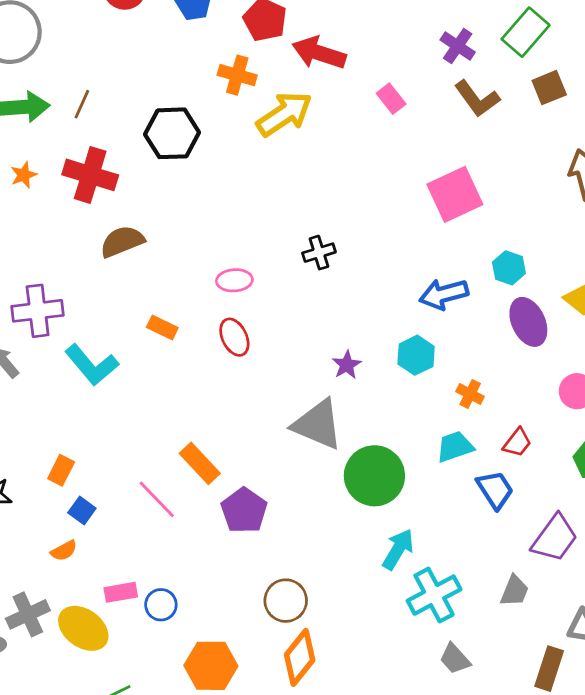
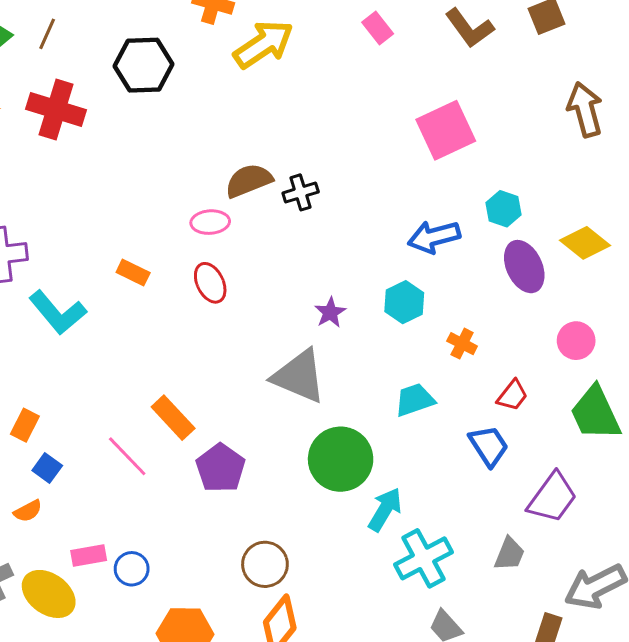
brown semicircle: (122, 241) -> (249, 181), moved
cyan trapezoid: (455, 447) -> (415, 400), moved
green circle: (374, 476) -> (341, 459), moved

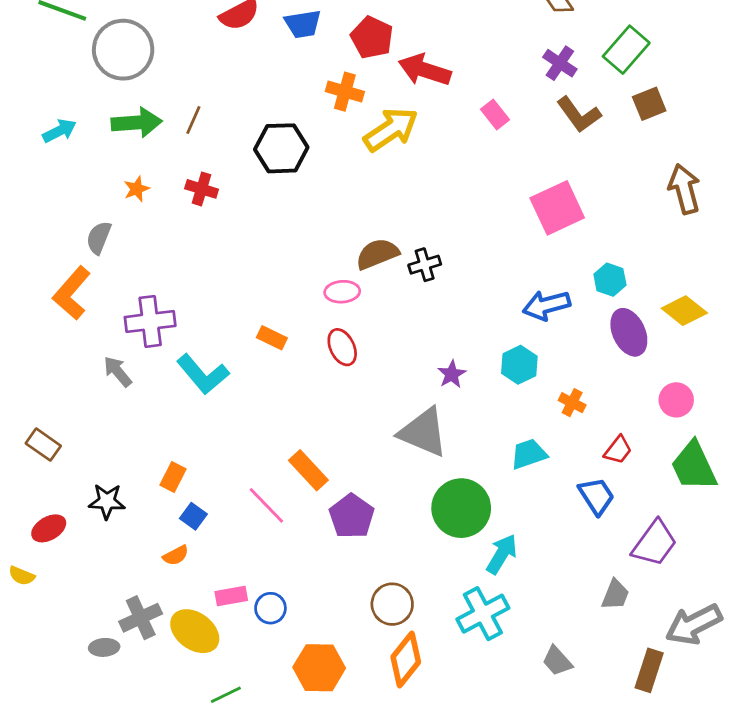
red cross: (56, 109) -> (202, 189), size x0.6
cyan cross: (424, 558) -> (483, 614), moved

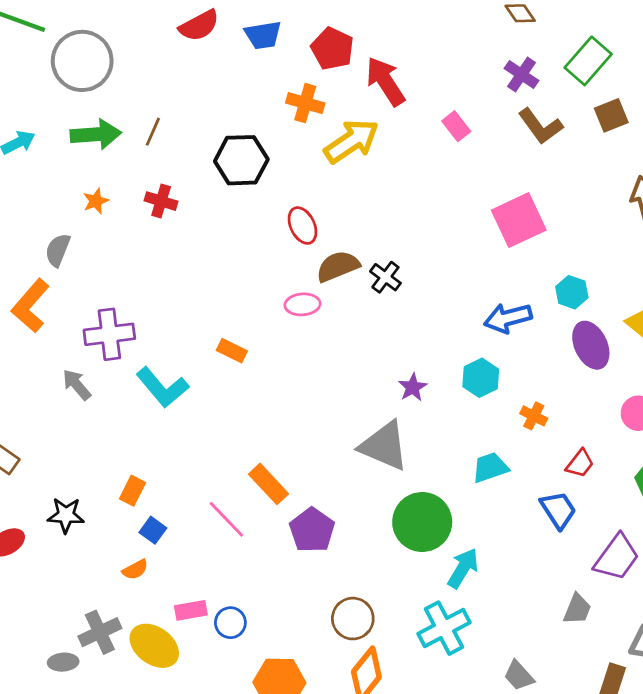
red arrow: (425, 70) -> (385, 81), turned 39
black cross: (425, 265) -> (385, 277), turned -36
red ellipse: (342, 347) -> (302, 226), moved

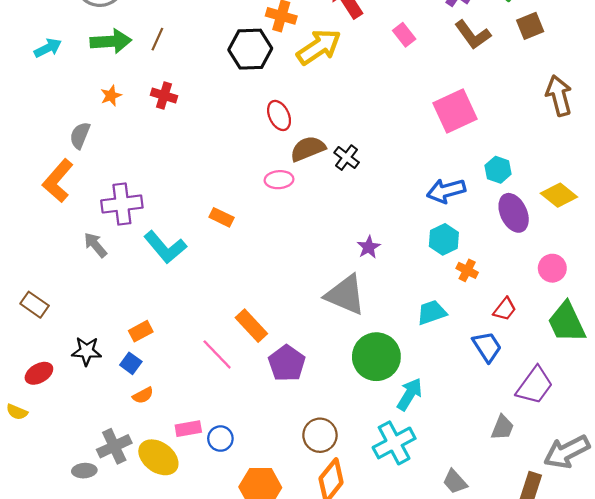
black hexagon: (241, 160) -> (250, 49), moved
cyan hexagon: (481, 378) -> (444, 239), moved
orange rectangle: (132, 491) -> (141, 331), turned 35
blue square: (153, 530) -> (131, 363), moved

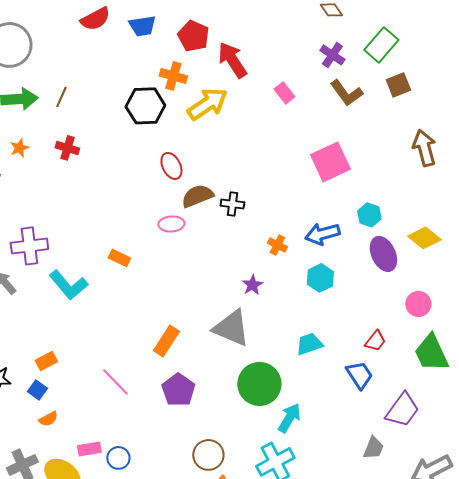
black cross: (347, 158) -> (232, 204), turned -30
orange cross: (467, 270) -> (277, 245), moved
orange rectangle: (251, 326) -> (166, 341), moved, turned 76

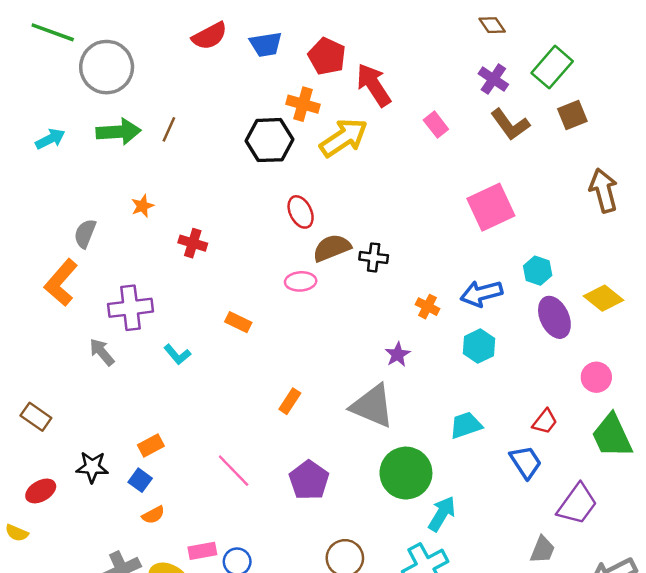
orange star: (19, 148) -> (143, 206), moved
red cross: (67, 148) -> (193, 243), moved
cyan L-shape: (68, 285) -> (177, 354), size x0.6
orange rectangle: (166, 341) -> (290, 401), moved, size x0.7

